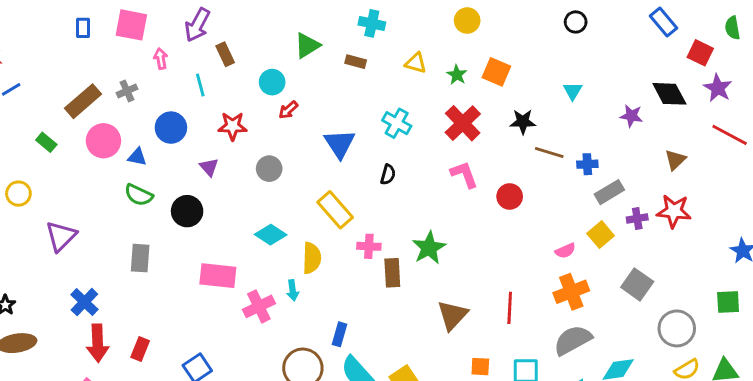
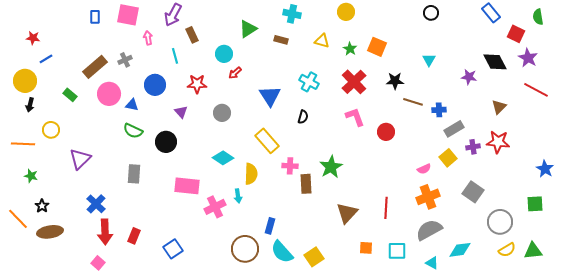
yellow circle: (467, 21) -> (346, 12), moved

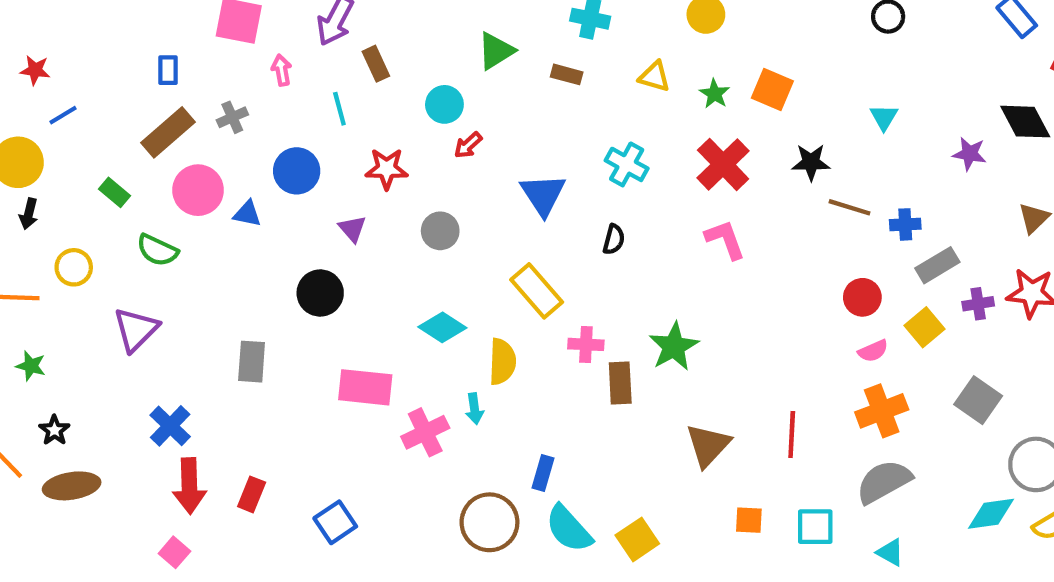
blue rectangle: (95, 17) -> (168, 70), moved
green semicircle: (133, 131) -> (157, 250), moved
red circle: (386, 132) -> (862, 297), moved
cyan diamond: (460, 250) -> (991, 514), moved

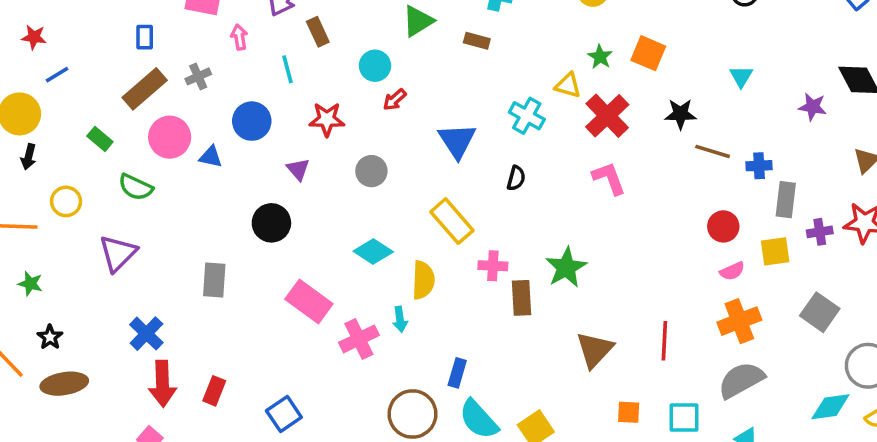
yellow triangle: (654, 77) -> (568, 85), moved
gray rectangle: (937, 265) -> (786, 200), turned -52
yellow square: (925, 327) -> (775, 251), turned 32
pink rectangle: (365, 387) -> (309, 301), turned 30

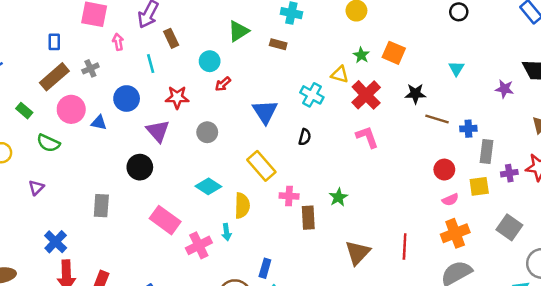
purple triangle: (298, 169) -> (158, 131), size x1.5
purple triangle: (118, 253) -> (36, 188), size x0.6
green star: (566, 268) -> (338, 197), size x0.7

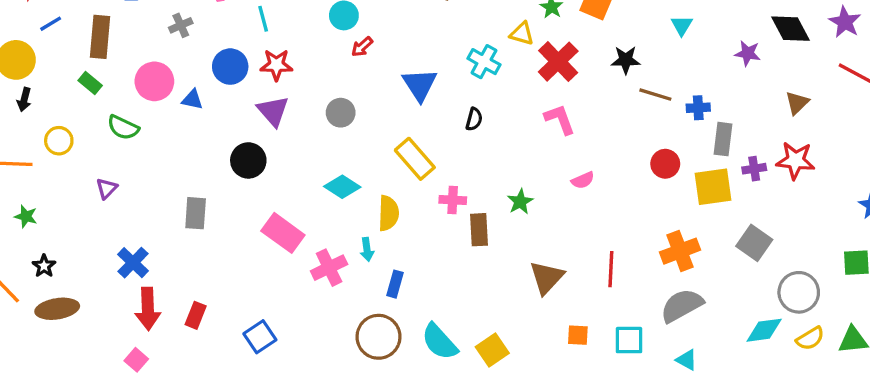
brown rectangle: (54, 77) -> (100, 37), moved, turned -44
red star: (177, 97) -> (276, 65), moved
yellow square: (479, 186) -> (713, 187), size x1.4
pink semicircle: (450, 200) -> (583, 180), moved
blue rectangle: (265, 268) -> (395, 284), moved

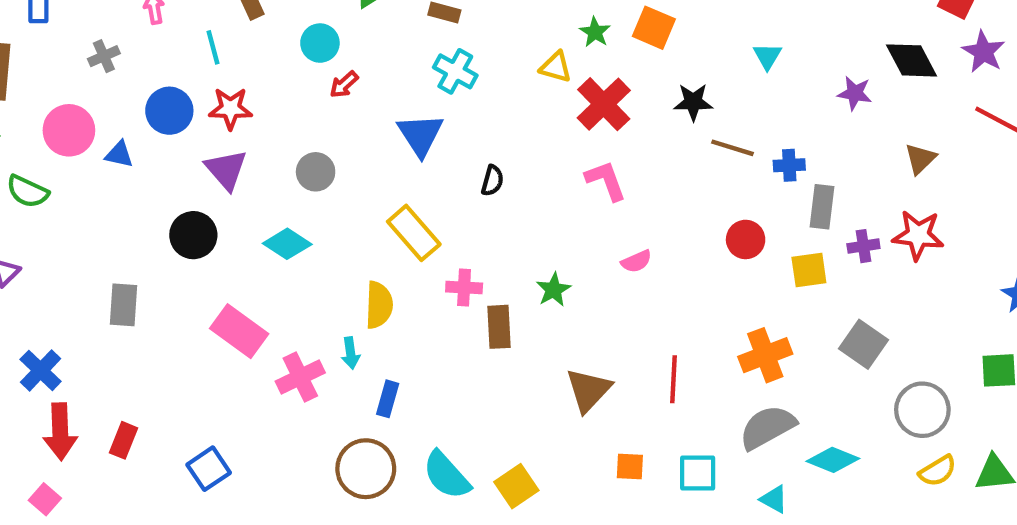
cyan cross: (484, 62) -> (455, 71), moved
cyan diamond: (342, 187) -> (287, 244), moved
yellow square: (713, 187) -> (809, 270), size x0.7
cyan diamond: (764, 330) -> (833, 460), moved, turned 30

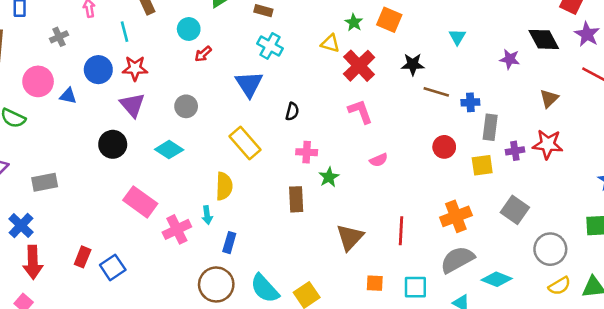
pink cross: (464, 287) -> (307, 152), moved
gray rectangle: (123, 305) -> (45, 182), moved, turned 75
red rectangle: (123, 440) -> (83, 257), moved
blue square: (209, 469) -> (113, 267), moved

